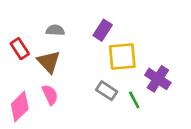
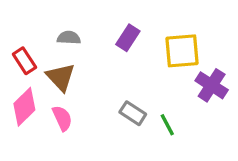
yellow square: (122, 57) -> (182, 51), moved
purple cross: (158, 79) -> (212, 85), moved
pink diamond: (20, 107) -> (24, 107), moved

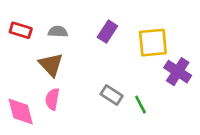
red rectangle: (24, 61) -> (21, 30), moved, turned -40
pink diamond: (24, 107) -> (21, 112), moved, turned -60
pink semicircle: (62, 118) -> (52, 99), turned -145

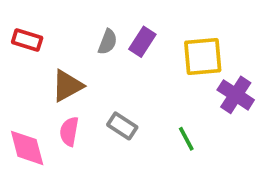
gray semicircle: (58, 32) -> (108, 42), moved, turned 108
brown triangle: (51, 65) -> (67, 86), turned 44
gray rectangle: (112, 95) -> (122, 126), moved

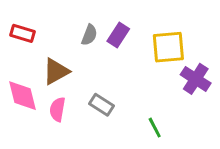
green line: (186, 139) -> (155, 128), moved
pink diamond: (27, 148) -> (22, 96), moved

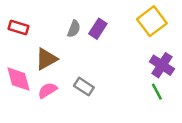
yellow square: (168, 47) -> (152, 21), moved, turned -32
pink semicircle: (57, 109) -> (47, 90), turned 48
green line: (155, 128) -> (157, 92), moved

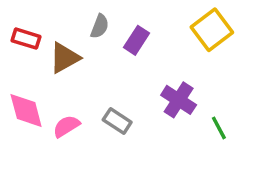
gray semicircle: (74, 29) -> (100, 26), moved
brown triangle: (46, 59) -> (65, 58), moved
purple cross: (162, 65) -> (179, 100), moved

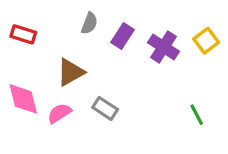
yellow square: (212, 30) -> (206, 41), moved, size x0.7
brown triangle: (65, 58) -> (71, 72), moved
purple cross: (179, 100) -> (163, 47), moved

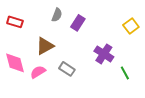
purple cross: (163, 47) -> (104, 54), moved

